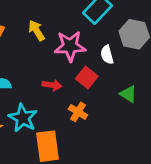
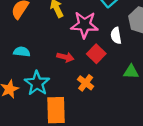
green triangle: (128, 94) -> (131, 72), turned -35

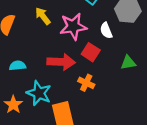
red arrow: (65, 57) -> (61, 62), size x1.6

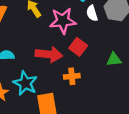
white semicircle: (106, 30) -> (92, 13), moved
orange cross: (86, 83) -> (72, 76), turned -35

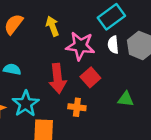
red arrow: (49, 54) -> (58, 78), turned 65

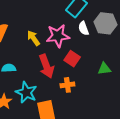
yellow arrow: (52, 26) -> (33, 38), moved

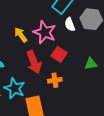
pink star: (58, 36) -> (45, 32), turned 30

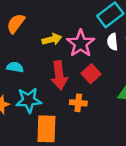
yellow arrow: (21, 35) -> (52, 39), turned 98
cyan star: (15, 88) -> (29, 100), turned 30

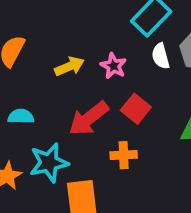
pink star: (81, 43) -> (113, 66), size x0.6
red arrow: (59, 75) -> (89, 118), turned 68

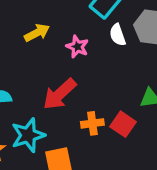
yellow arrow: (70, 66) -> (37, 33), moved
red square: (136, 109) -> (123, 124), moved

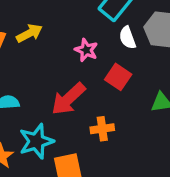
yellow arrow: (37, 33) -> (29, 33), moved
red square: (123, 124) -> (118, 77), moved

